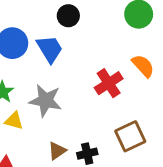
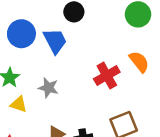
gray star: (45, 101) -> (48, 88), size x0.7

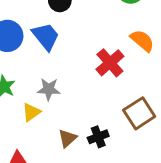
yellow triangle: (19, 104) -> (31, 112), moved, turned -42

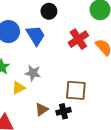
red cross: (110, 63) -> (78, 39), moved
brown square: (139, 113) -> (76, 90), moved, turned 30

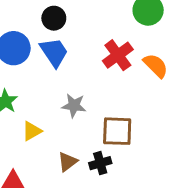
black circle: (49, 11) -> (54, 18), moved
gray star: (33, 73) -> (74, 106), moved

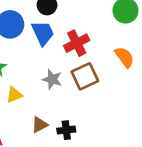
red cross: (118, 55) -> (77, 43), moved
brown square: (117, 131) -> (85, 76), moved, turned -36

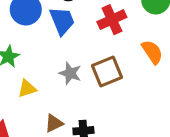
red cross: (77, 43) -> (112, 20), moved

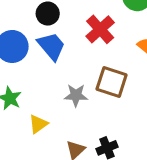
brown square: (107, 71) -> (112, 82), turned -32

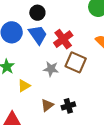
red cross: (100, 29) -> (63, 39), moved

